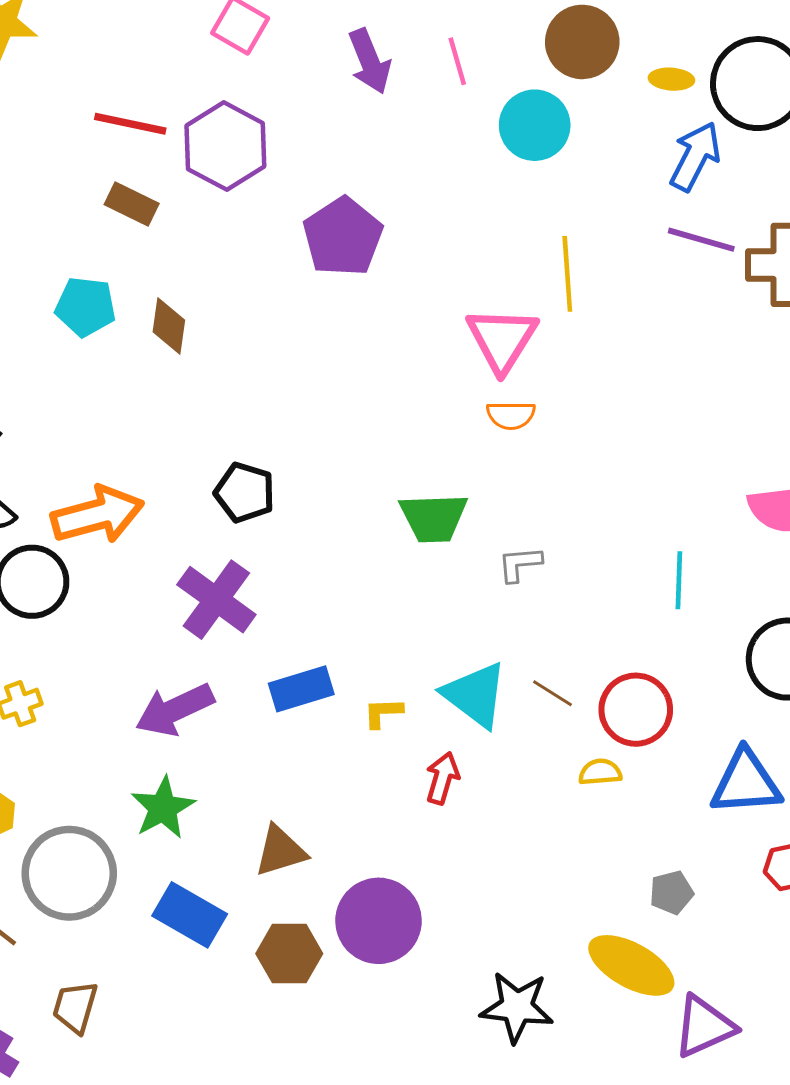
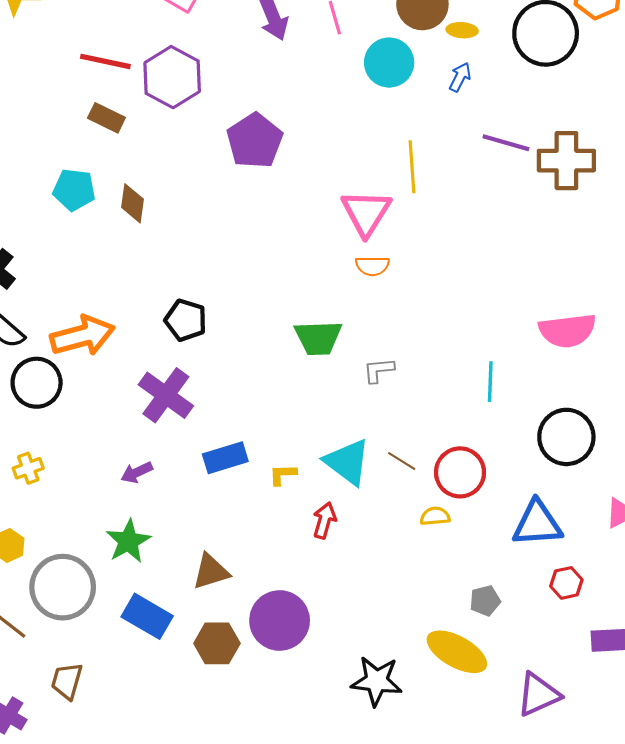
yellow ellipse: (671, 79) -> (462, 30), moved
blue arrow: (695, 156) -> (460, 77), moved, size x0.6
purple arrow: (175, 710) -> (137, 472), size x0.6
purple triangle: (704, 1026) -> (538, 695), moved

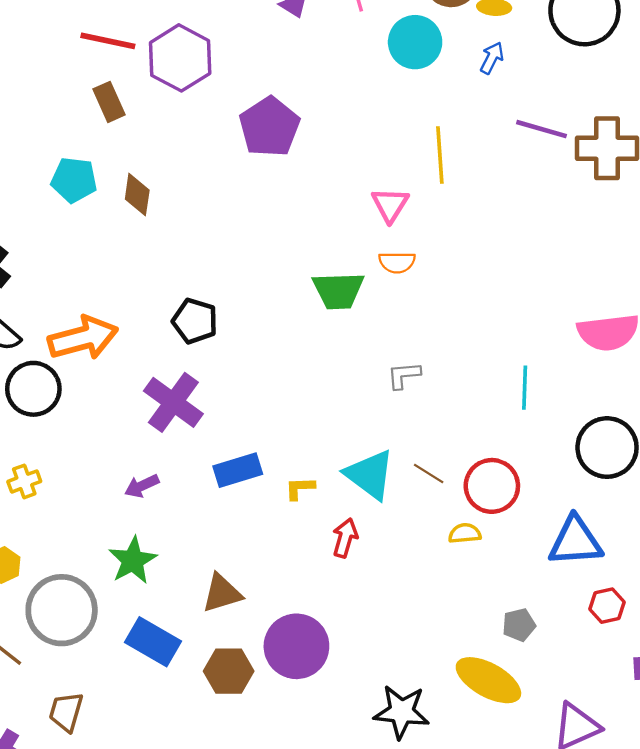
brown rectangle: (106, 118) -> (109, 102), turned 40
pink triangle: (366, 213) -> (390, 205), size x0.7
green trapezoid: (318, 338) -> (338, 291), moved

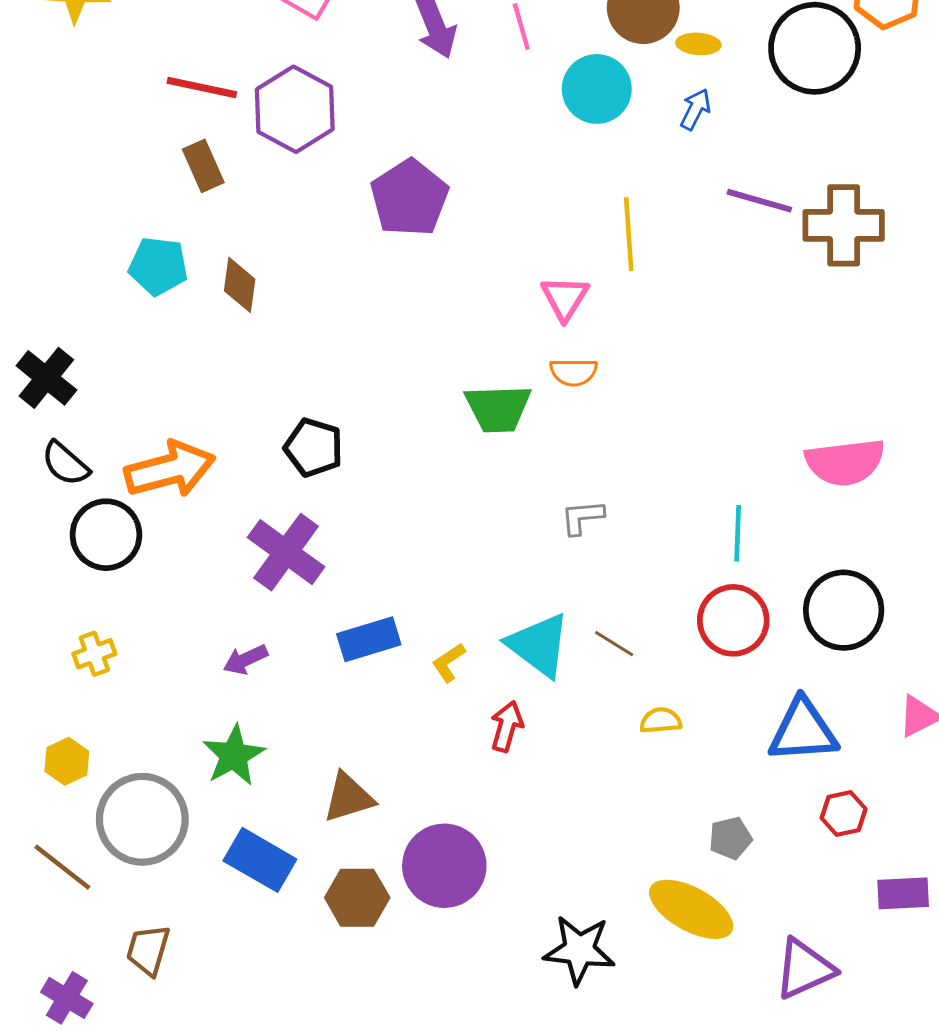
red circle: (492, 486) -> (733, 620), moved
yellow L-shape: (300, 488) -> (449, 662), turned -32

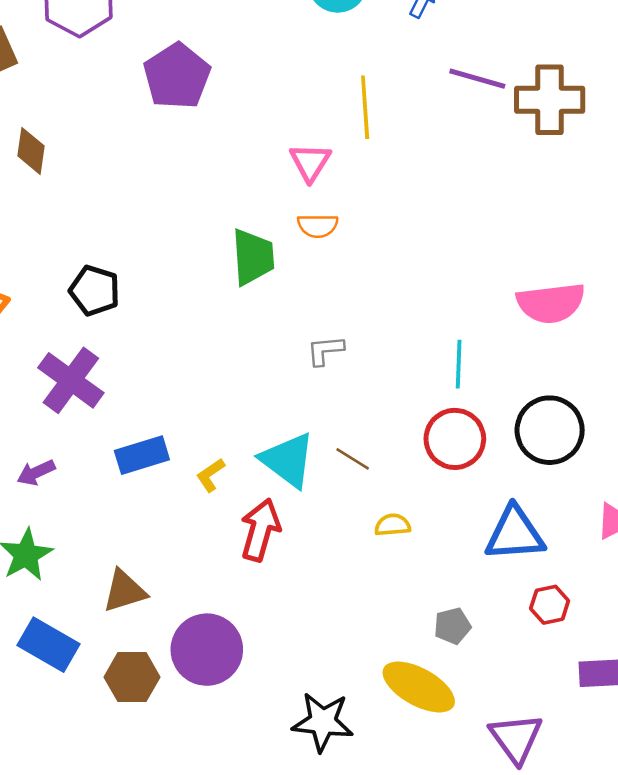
green trapezoid: (498, 408) -> (253, 257), turned -92
red arrow: (507, 726) -> (260, 530), size x1.4
purple triangle: (804, 969) -> (516, 738), turned -42

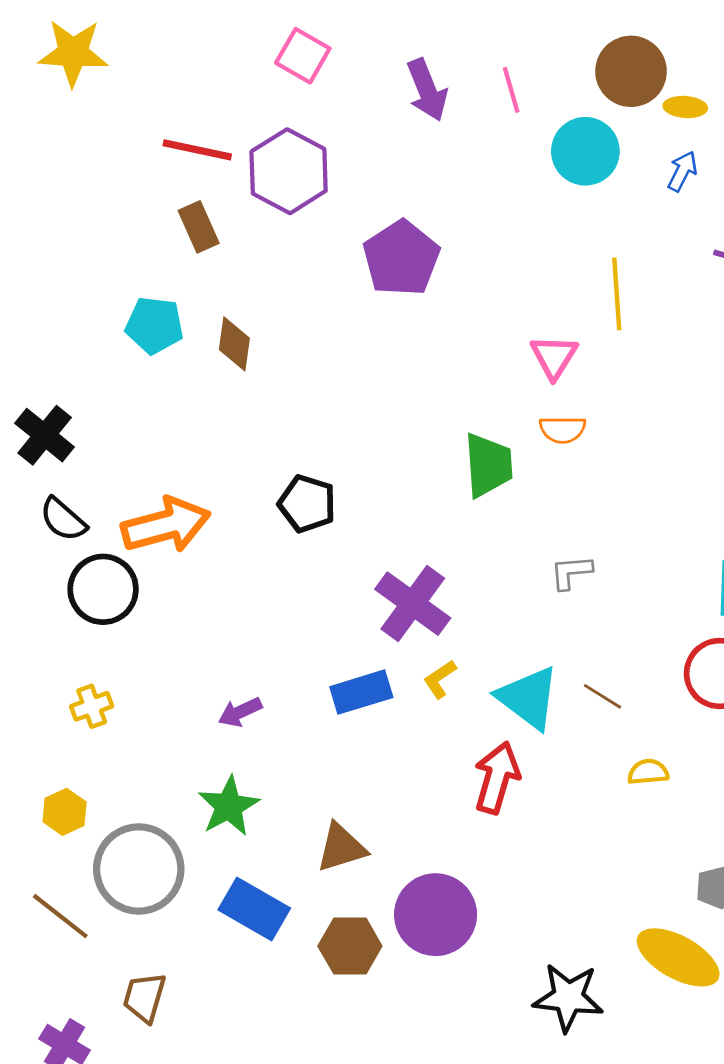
purple cross: (71, 380) -> (413, 604), moved
yellow L-shape: (211, 475) -> (440, 679), moved

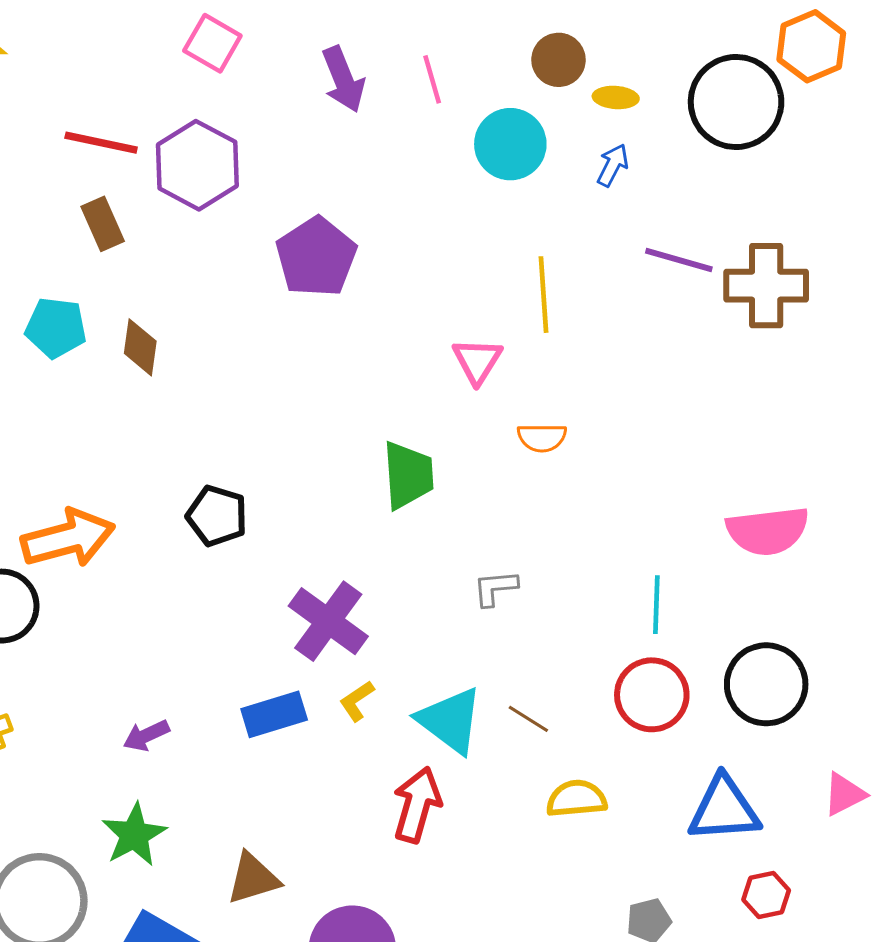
brown circle: (631, 71) -> (558, 60), size x0.7
orange semicircle: (563, 429) -> (542, 438), moved
yellow semicircle: (648, 772) -> (577, 799), size x1.4

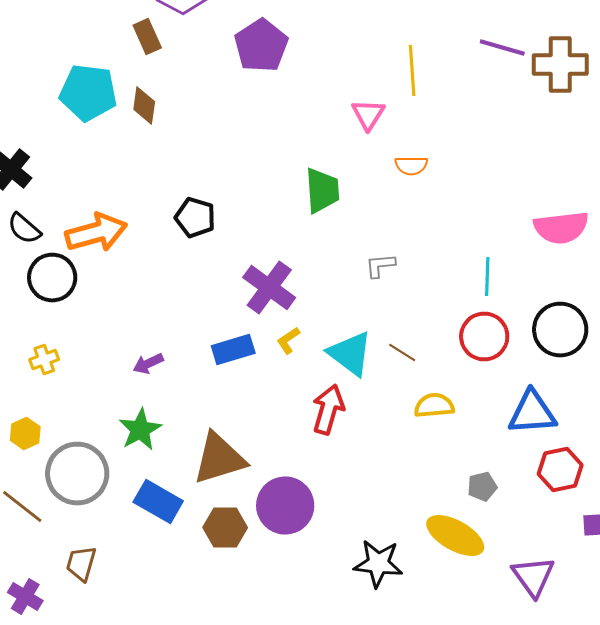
brown rectangle: (103, 224) -> (147, 36), moved
cyan pentagon: (56, 328) -> (88, 92), size x1.4
brown triangle: (253, 878) -> (219, 458), size x1.5
red hexagon: (766, 895) -> (560, 470), size x1.4

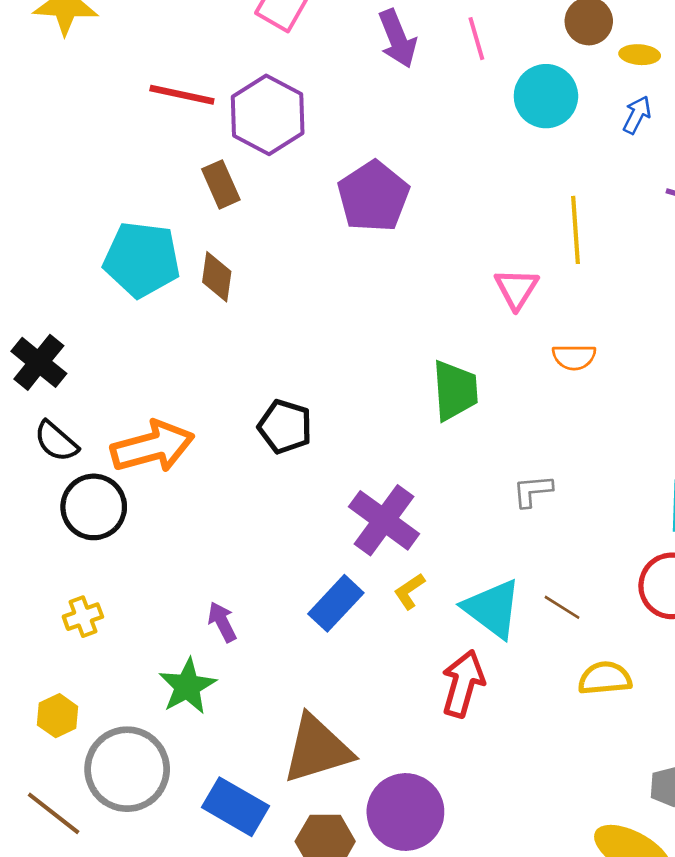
blue rectangle: (233, 350) -> (336, 603), turned -30
purple arrow: (148, 364) -> (222, 622), turned 88
green star: (140, 430) -> (187, 686), moved

